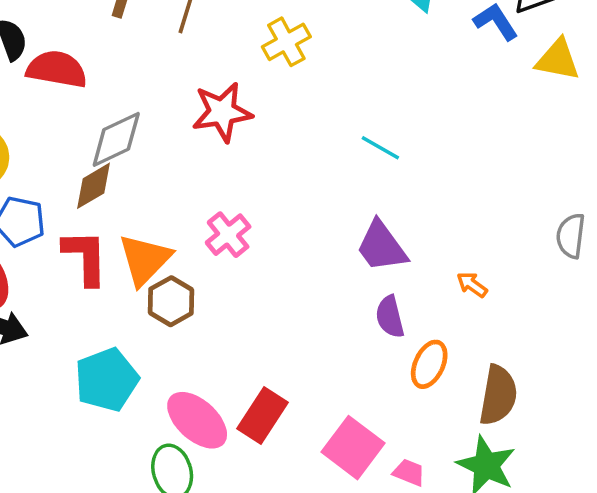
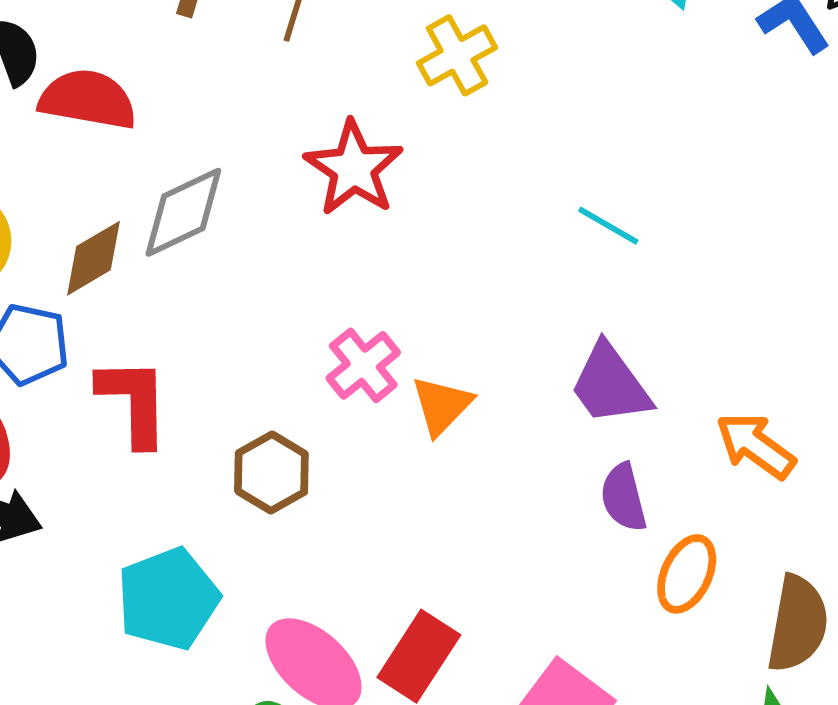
red star: (222, 112) -> (354, 168), turned -30
brown diamond: (94, 186) -> (93, 258), moved
orange triangle: (145, 260) -> (442, 406), moved, size x0.7
orange arrow: (472, 285) -> (756, 446), size x1.6

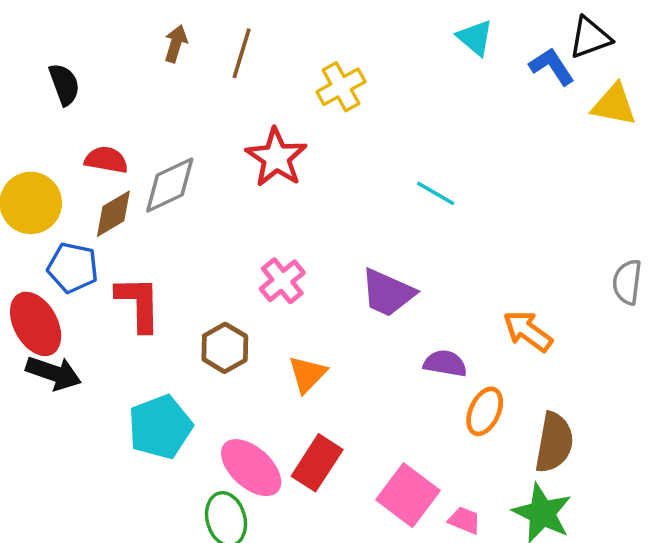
red semicircle: (88, 99) -> (106, 160), moved, size x0.7
purple trapezoid: (610, 384) -> (388, 293), moved, turned -30
orange triangle: (442, 406) -> (307, 374), moved
purple semicircle: (624, 497) -> (445, 363), turned 114

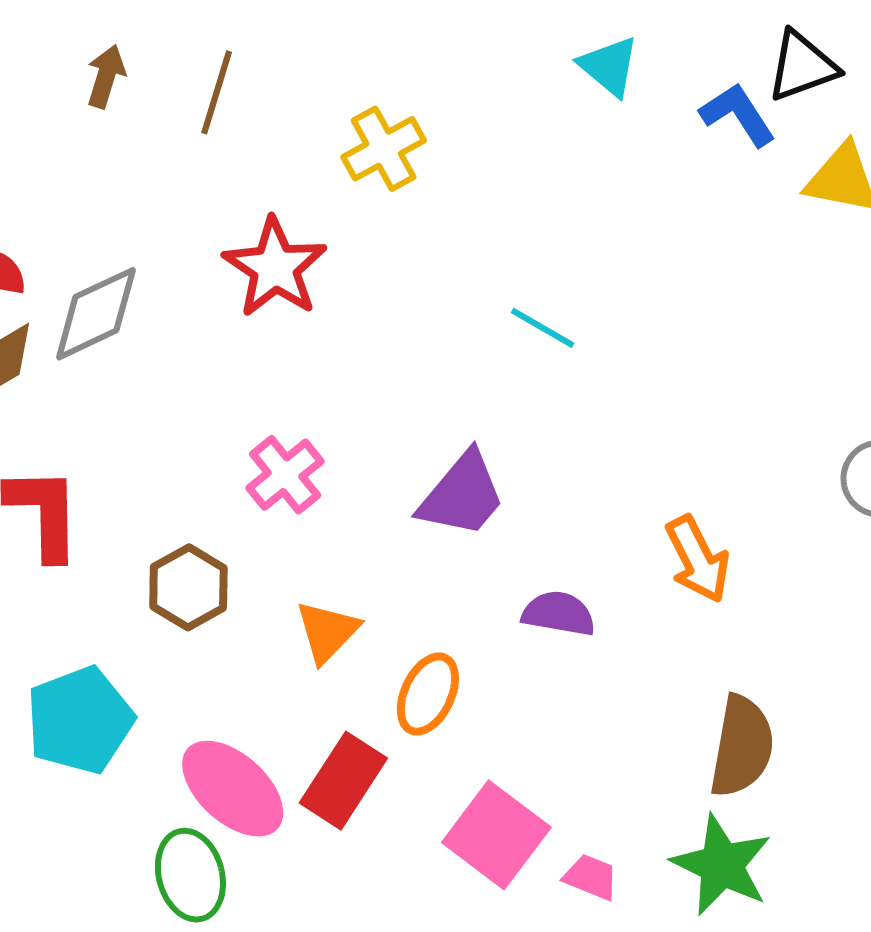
purple trapezoid: (388, 293) -> (462, 495), turned -74
orange arrow: (528, 331) -> (698, 559), turned -153
orange ellipse: (485, 411) -> (428, 694), moved

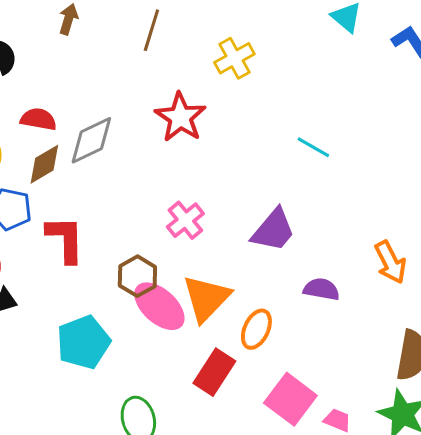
brown arrow: (106, 76) -> (68, 19), moved
orange triangle: (327, 632) -> (206, 298), size x1.5
pink ellipse: (233, 789) -> (159, 306), moved

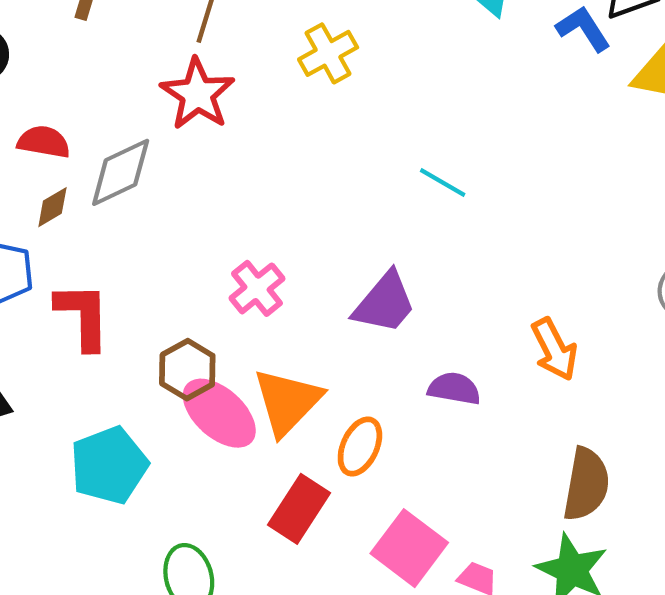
red star: (180, 117) -> (197, 94), moved
brown diamond: (44, 164) -> (52, 207), size x0.7

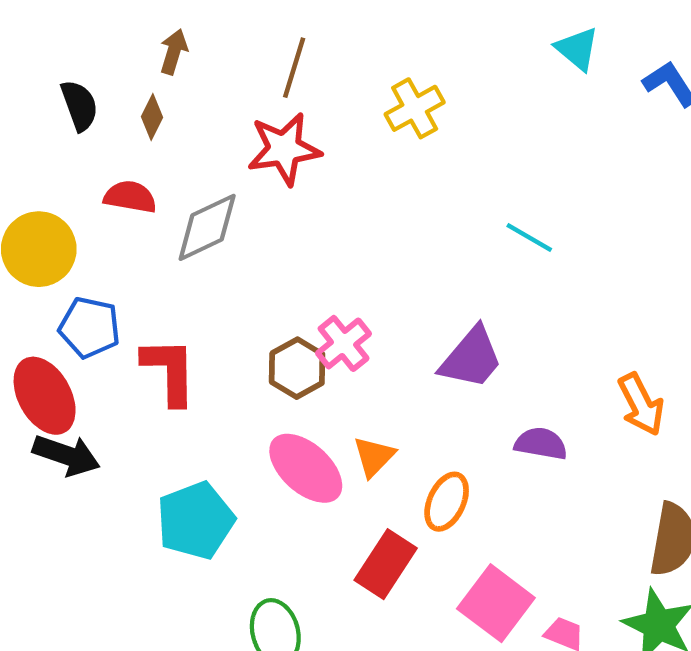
red star: (197, 94) -> (284, 149), turned 30
brown diamond: (52, 207) -> (152, 117), moved, turned -33
brown hexagon: (187, 370) -> (297, 368), moved
orange triangle: (287, 402) -> (374, 457), size x0.6

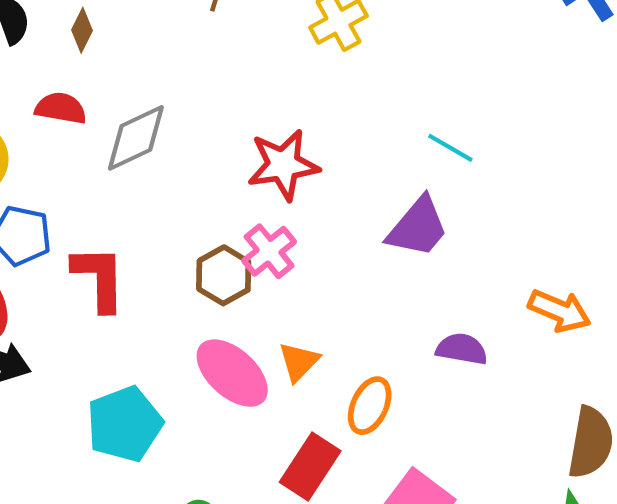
red star: (284, 149) -> (283, 165), moved
purple trapezoid: (471, 358) -> (418, 227), moved
orange arrow: (641, 404) -> (559, 311), turned -40

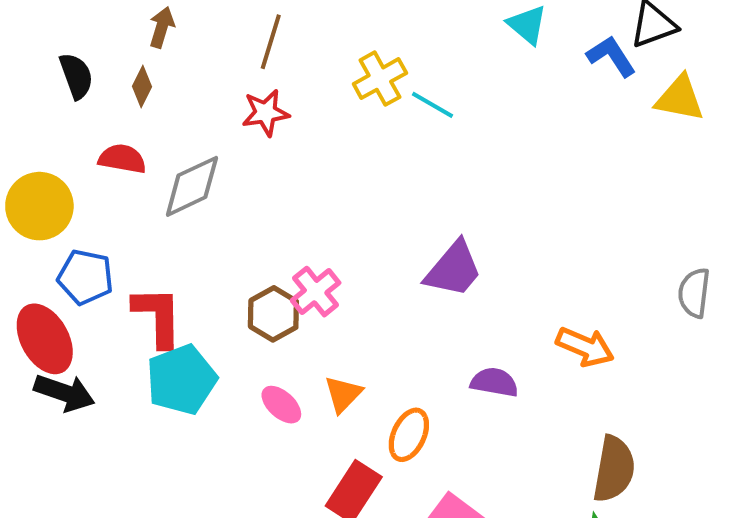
cyan line: (450, 148) -> (433, 105), moved
red star: (283, 165) -> (266, 113), moved, size x0.7
pink ellipse: (232, 373) -> (281, 405), size x0.6
cyan pentagon: (125, 424) -> (181, 380), moved

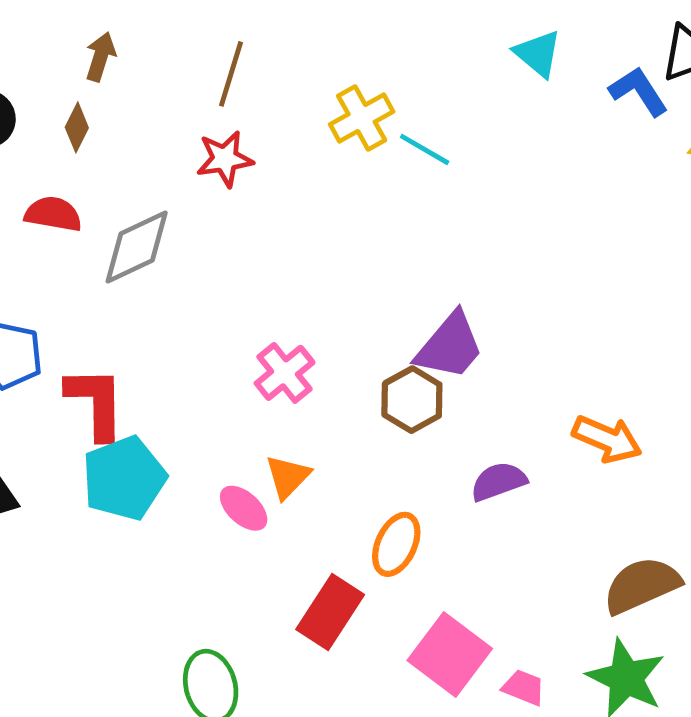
brown hexagon: (273, 314) -> (412, 400), moved
purple semicircle: (494, 382) -> (498, 481), turned -30
orange triangle: (343, 394) -> (288, 477), moved
brown semicircle: (614, 469) -> (642, 585), turned -124

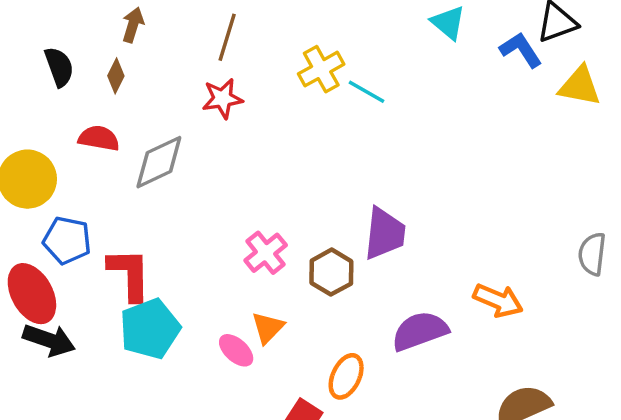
purple trapezoid: (450, 346) -> (385, 234), turned -34
brown hexagon: (412, 400) -> (331, 272), moved
purple semicircle: (498, 481) -> (420, 331), size x1.4

